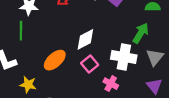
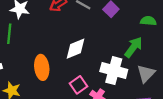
orange ellipse: (55, 60) -> (42, 67), turned -60
pink square: (90, 64) -> (79, 85), moved

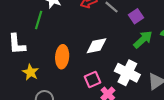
green arrow: (133, 47) -> (143, 39), moved

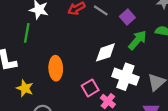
white diamond: (96, 46) -> (105, 52), moved

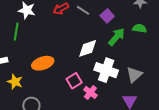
orange ellipse: (56, 68) -> (43, 63), turned 75

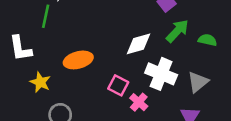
green semicircle: (140, 28) -> (207, 40), moved
pink square: (74, 81) -> (118, 85), turned -35

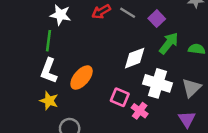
white L-shape: (20, 48) -> (49, 71), moved, turned 35
orange ellipse: (78, 60) -> (82, 78), turned -30

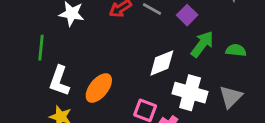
green line: (48, 41) -> (41, 48), moved

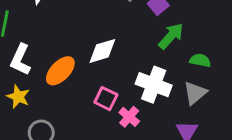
green semicircle: (236, 50) -> (200, 60), moved
white diamond: (162, 63) -> (102, 51), moved

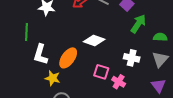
white diamond: (102, 51) -> (94, 41), turned 45
white cross: (154, 85) -> (132, 58), size x0.7
yellow star: (18, 97) -> (53, 78), moved

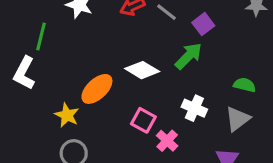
green arrow: (138, 24) -> (189, 56), moved
white L-shape: (40, 54) -> (24, 73), moved

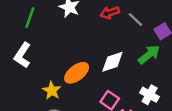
green line: (41, 37) -> (30, 18), moved
white diamond: (142, 70) -> (112, 62), turned -55

